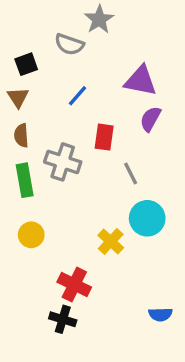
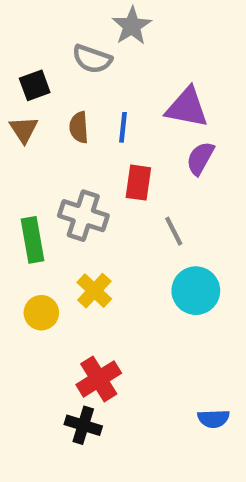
blue line: (78, 96) -> (123, 127), moved, turned -35
brown semicircle: (21, 135) -> (79, 127), moved
yellow cross: (111, 241) -> (94, 291), moved
red cross: (74, 285) -> (99, 379), turned 32

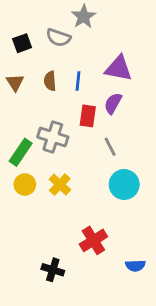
black square: (35, 85) -> (22, 43), moved
purple semicircle: (200, 158) -> (113, 103), moved
green rectangle: (33, 240) -> (21, 152), turned 44
yellow circle: (41, 313) -> (25, 184), moved
red cross: (99, 379) -> (93, 240), moved

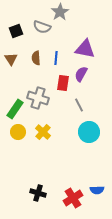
red cross: (93, 240) -> (73, 198), moved

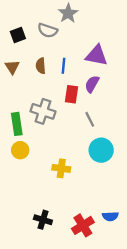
green rectangle: (15, 109) -> (17, 124), turned -42
yellow cross: (43, 132) -> (61, 168), moved, turned -35

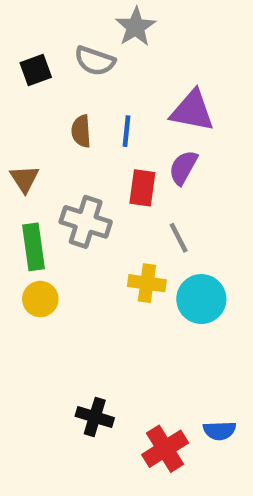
brown triangle: (12, 67) -> (24, 179), moved
yellow cross: (61, 168) -> (147, 283), moved
black cross: (43, 220) -> (95, 417), moved

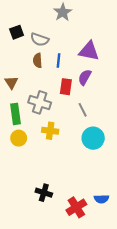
gray semicircle: (95, 61) -> (40, 40), moved
yellow cross: (147, 283) -> (50, 131), moved

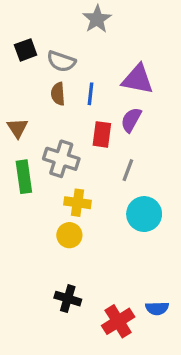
gray line: (83, 110) -> (128, 170), turned 48
yellow circle: (19, 138) -> (69, 235), moved

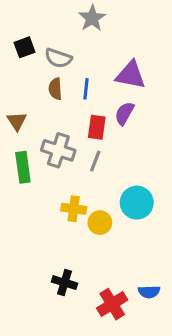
gray line: (128, 170) -> (95, 161), moved
yellow cross: (78, 203) -> (74, 209), moved
yellow circle: (69, 235) -> (100, 223), moved

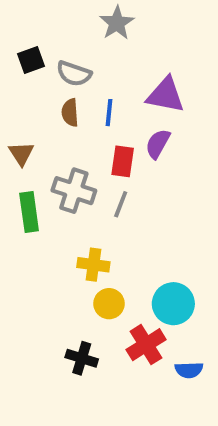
cyan circle: (137, 203) -> (173, 304), moved
yellow circle: (100, 223) -> (109, 304), moved
red cross: (112, 304) -> (146, 345), moved

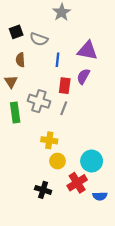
brown semicircle: (70, 113) -> (20, 60), moved

